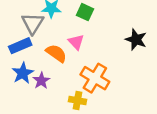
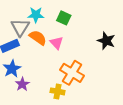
orange semicircle: (56, 53) -> (38, 38), moved
purple star: (41, 81) -> (22, 84), moved

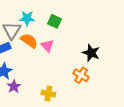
black star: (106, 41) -> (91, 53), moved
orange cross: (72, 73) -> (81, 75), moved, size x0.7

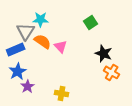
green square: (55, 21) -> (91, 22), moved, turned 32
orange cross: (81, 75) -> (112, 72), moved

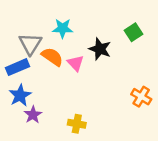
cyan star: (41, 19) -> (63, 28), moved
green square: (91, 22) -> (133, 32), moved
black star: (104, 53) -> (100, 49), moved

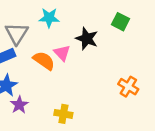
green square: (133, 32) -> (121, 22), turned -30
orange semicircle: (52, 57) -> (44, 61), moved

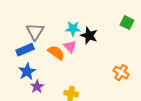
cyan star: (49, 18) -> (73, 29), moved
green square: (121, 22) -> (127, 23), moved

